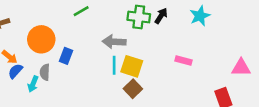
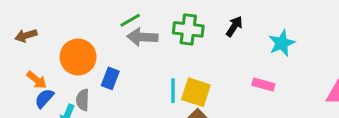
cyan star: (200, 16) -> (282, 43), moved
green cross: (139, 17) -> (188, 29), moved
gray arrow: (114, 42) -> (142, 37), moved

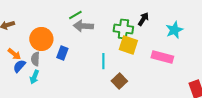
green cross: (188, 29) -> (123, 29), moved
pink rectangle: (263, 85) -> (162, 57), size x1.5
yellow square: (196, 92) -> (128, 45), moved
gray semicircle: (83, 100) -> (35, 59), moved

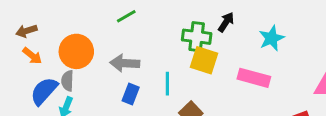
gray arrow: (83, 26) -> (125, 63), moved
blue rectangle: (62, 53) -> (131, 94), moved
orange arrow: (14, 54) -> (32, 56), moved
blue semicircle: (19, 66) -> (44, 91), size x1.5

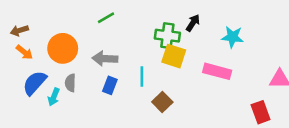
cyan star: (271, 38) -> (232, 37), turned 30
gray semicircle: (68, 81) -> (70, 83), moved

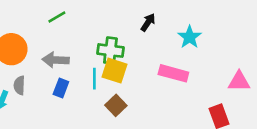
green cross: (167, 36) -> (110, 51), moved
cyan star: (232, 37) -> (190, 37), turned 30
yellow square: (174, 56) -> (115, 71), moved

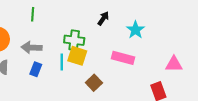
green line: (57, 17) -> (33, 14), turned -56
brown square: (116, 105) -> (94, 83), moved

